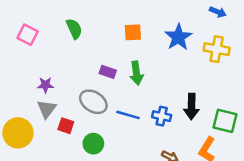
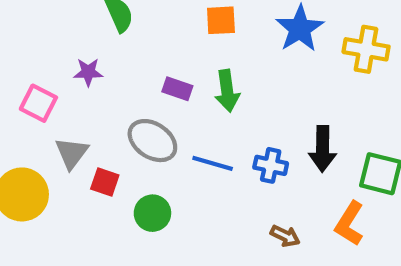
pink square: (28, 35) -> (38, 103), moved
purple star: (45, 85) -> (88, 72), moved

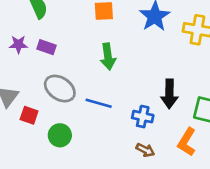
purple rectangle: (177, 89) -> (46, 47), moved
blue cross: (271, 165) -> (143, 117), moved

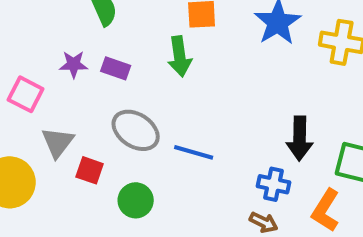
green arrow: (108, 56) -> (180, 56), moved
blue cross: (143, 117) -> (274, 184), moved

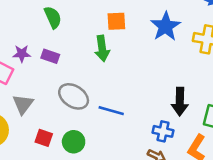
purple star: (74, 64) -> (22, 54), moved
purple rectangle: (116, 68) -> (50, 56), moved
red square: (90, 170) -> (44, 138), moved

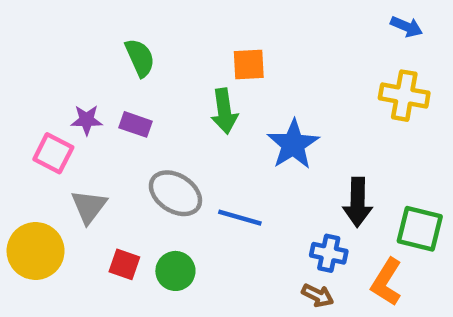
blue star: (166, 26) -> (293, 144), moved

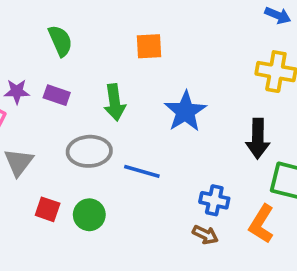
green arrow: (224, 111) -> (115, 102), moved
gray ellipse: (175, 193) -> (89, 151), turned -36
black arrow: (358, 202) -> (258, 139), moved

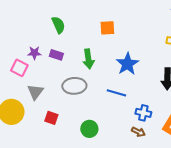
blue line: (142, 171) -> (116, 93), moved
green circle: (89, 215) -> (89, 129), moved

